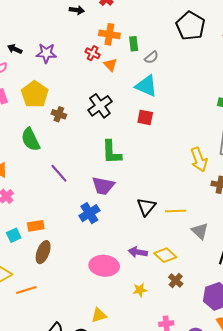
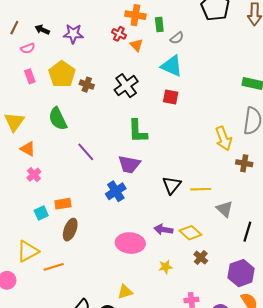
brown cross: (59, 114) -> (87, 85), moved

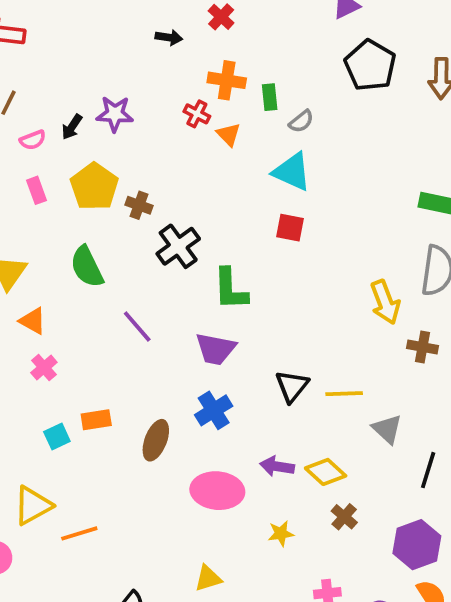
black arrow: (42, 30) -> (72, 127), moved, turned -80
black cross: (126, 86) -> (178, 246), moved
blue cross: (116, 191) -> (214, 410), moved
brown ellipse: (70, 230) -> (156, 440), moved

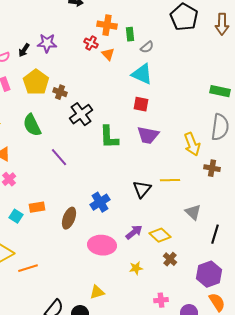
purple trapezoid: (215, 349) -> (148, 135), moved
yellow line: (344, 394) -> (170, 180), moved
cyan square: (57, 437) -> (16, 216), turned -32
purple arrow: (277, 466) -> (134, 232), turned 132

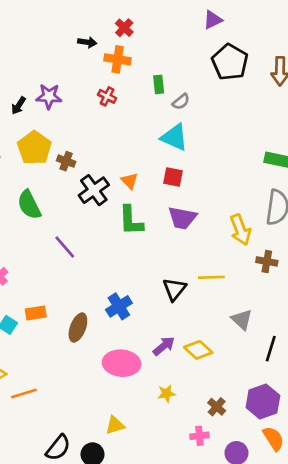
orange cross: (107, 25) -> (118, 59), moved
orange triangle: (108, 54) -> (129, 181), moved
brown cross: (170, 259) -> (217, 407), moved

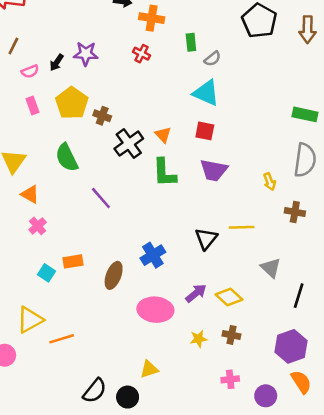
yellow arrow: (240, 230) -> (269, 182), size x0.6
brown cross: (217, 407) -> (231, 335), moved, turned -30

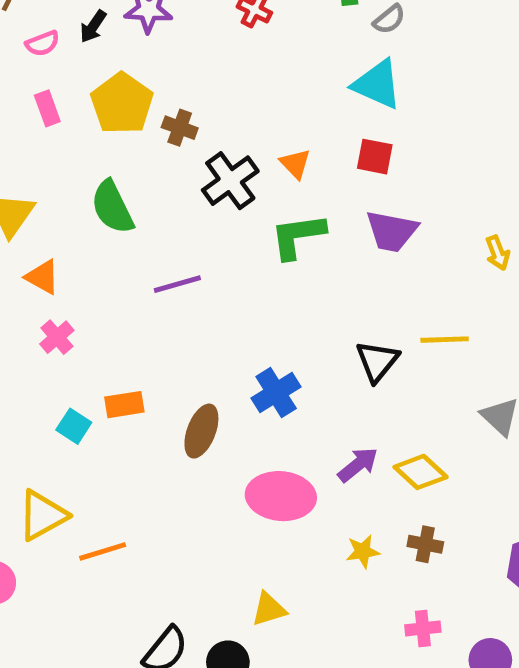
green L-shape: (164, 173) -> (298, 236), turned 84
purple line: (101, 198) -> (177, 284), turned -65

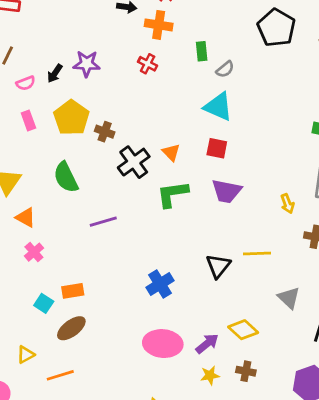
brown ellipse: (201, 431) -> (71, 328), moved, turned 32
purple arrow: (358, 465) -> (207, 344), moved
yellow triangle: (42, 515) -> (26, 355), size x0.6

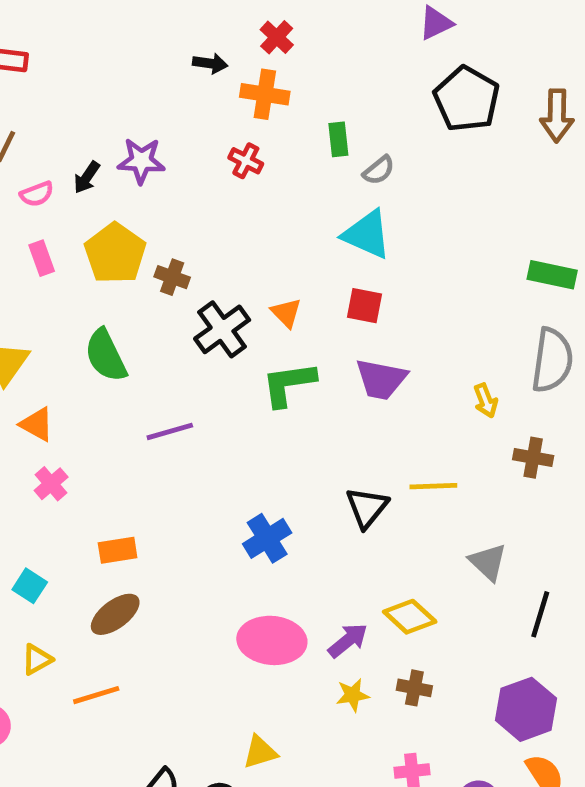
cyan square: (44, 303) -> (30, 586), moved

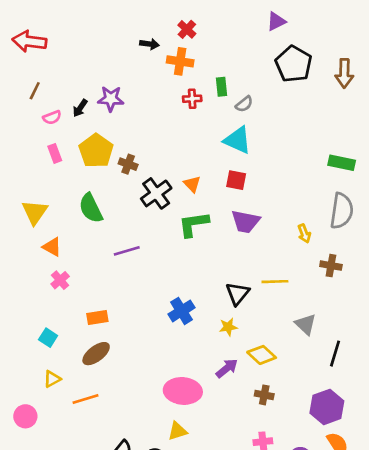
red cross: (246, 161) -> (192, 99), moved, turned -30
pink ellipse: (272, 640) -> (183, 391), moved
yellow star: (353, 695) -> (228, 327), moved

